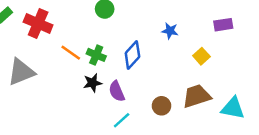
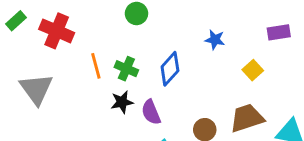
orange line: (71, 53) -> (96, 66), turned 40
gray triangle: (21, 72) -> (36, 89), turned -44

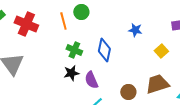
orange line: (96, 66) -> (63, 21), moved
blue diamond: (170, 69) -> (104, 50), turned -30

